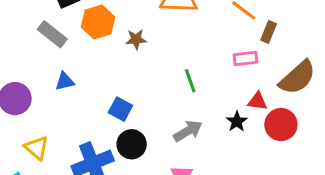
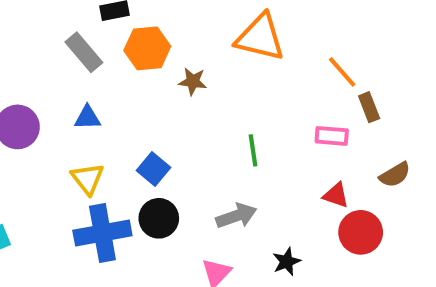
brown rectangle: (269, 32) -> (369, 107), turned -55
brown semicircle: (297, 77) -> (395, 175), size x0.6
black star: (237, 121) -> (287, 262), moved
yellow triangle: (37, 148) -> (88, 179), moved

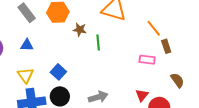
green line: (253, 150) -> (98, 42), moved
brown semicircle: (395, 175) -> (177, 80), turned -98
red triangle: (336, 195) -> (142, 95), moved, turned 48

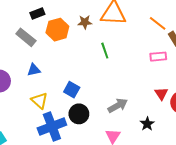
brown star: (80, 30) -> (85, 22), moved

